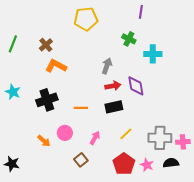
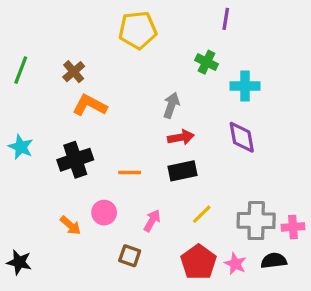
purple diamond: (136, 86) -> (242, 137), moved
brown square: (81, 160) -> (130, 256), turned -32

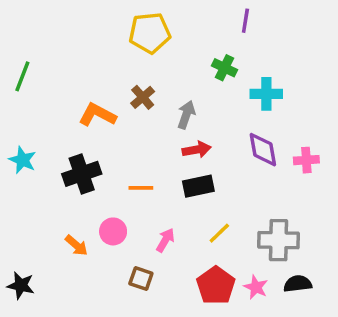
brown cross: (74, 72) -> (143, 97), moved
pink cross: (293, 227) -> (306, 160), moved

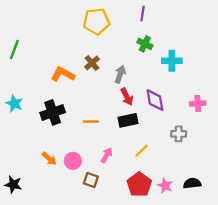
purple line: (245, 21) -> (143, 13), moved
red arrow: (197, 150) -> (127, 97), turned 72
purple diamond: (263, 150) -> (155, 100), moved
pink circle: (113, 231) -> (73, 161), moved
gray cross: (278, 240) -> (179, 134), moved, size x0.6

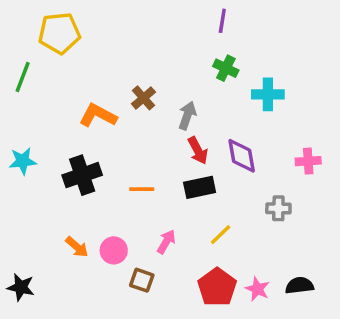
yellow pentagon: (96, 21) -> (59, 33), moved
cyan star: (14, 103) -> (23, 161), turned -30

